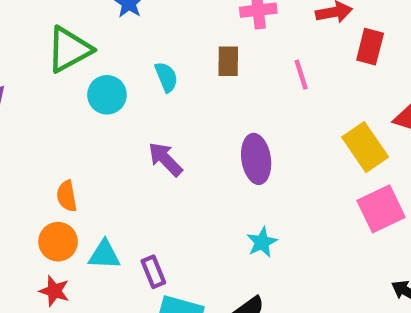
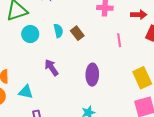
brown rectangle: (228, 61) -> (77, 33), moved, turned -48
cyan triangle: (104, 255) -> (26, 92), moved

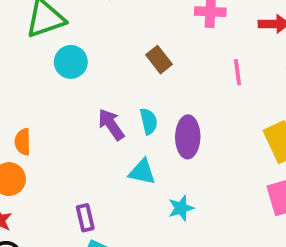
cyan semicircle: (58, 31) -> (149, 121), moved
cyan triangle: (26, 92) -> (142, 172), moved

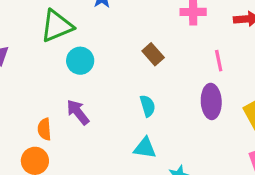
purple arrow: (111, 124) -> (78, 112), moved
purple ellipse: (188, 137) -> (211, 101), moved

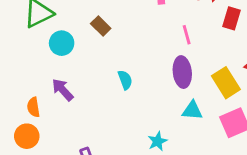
brown rectangle: (153, 54) -> (101, 26), moved
cyan triangle: (145, 148) -> (192, 111), moved

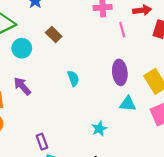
pink line: (187, 35) -> (122, 30), moved

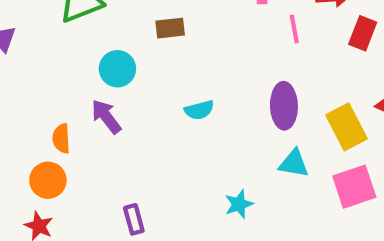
brown rectangle: (54, 34) -> (170, 28), turned -56
cyan circle: (22, 48) -> (117, 69), moved
cyan semicircle: (73, 78) -> (199, 110), turned 91

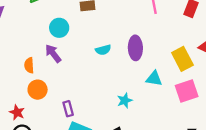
purple ellipse: (284, 106) -> (135, 48), moved
orange circle: (48, 180) -> (38, 90), moved

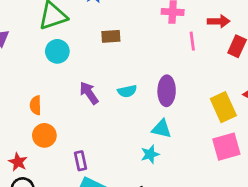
cyan circle: (59, 28) -> (57, 51), moved
purple arrow: (53, 54) -> (89, 93), moved
cyan triangle: (154, 79) -> (162, 129), moved

